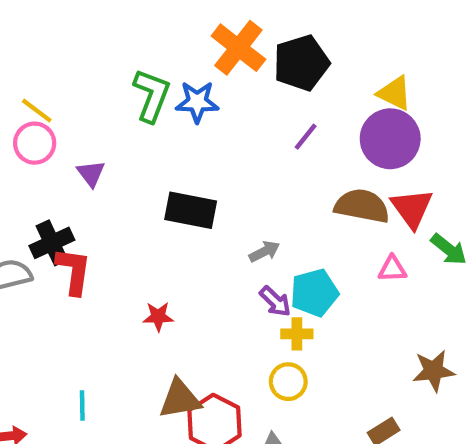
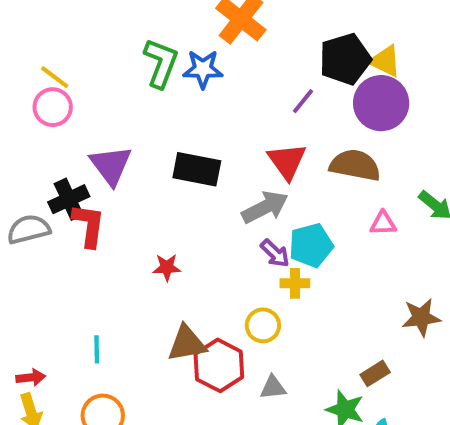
black pentagon: (301, 63) -> (345, 59), moved
purple triangle: (91, 173) -> (111, 165), moved, size x1.6
red triangle: (412, 208) -> (287, 161), moved
gray arrow: (264, 252) -> (265, 207), size x1.6
yellow circle: (288, 382) -> (263, 325), moved

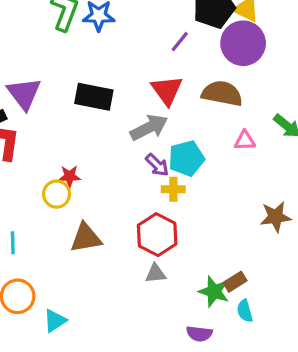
yellow circle: (263, 325) -> (57, 194), moved
red hexagon: (219, 365) -> (157, 235), moved
brown rectangle: (375, 373) -> (235, 282), moved

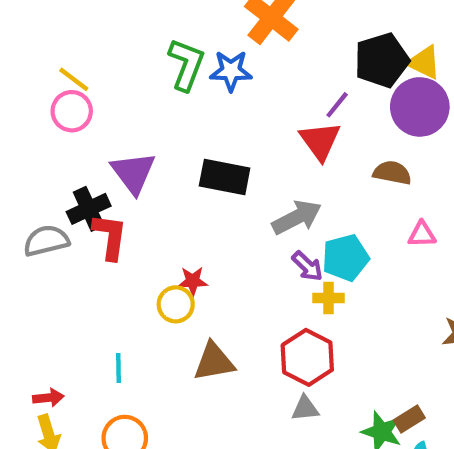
red triangle: (167, 90) -> (320, 141), moved
brown semicircle: (222, 94) -> (392, 173), size x0.7

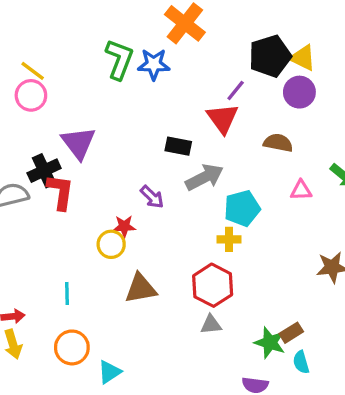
purple circle: (420, 107) -> (299, 92), size x0.7
black rectangle: (225, 177) -> (178, 146), moved, size x0.7
purple arrow: (307, 266) -> (152, 197), moved

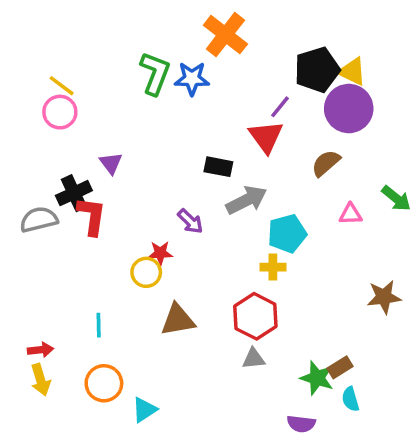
purple circle: (299, 92) -> (349, 109), size x1.4
purple triangle: (78, 143) -> (111, 163), size x0.6
brown semicircle: (278, 143) -> (326, 163), turned -52

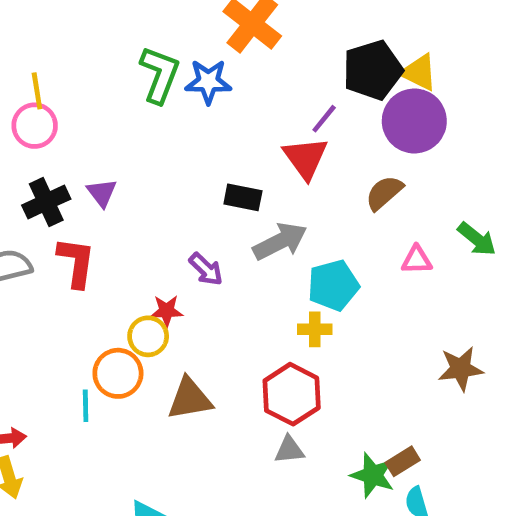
yellow line: (62, 86) -> (37, 91), turned 44
black cross: (74, 193) -> (46, 202), moved
orange circle: (104, 383) -> (118, 373), moved

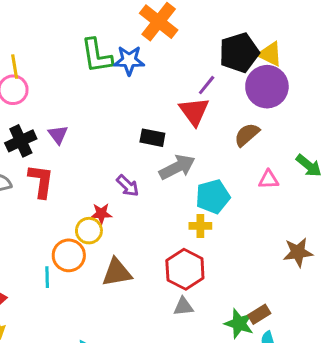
green L-shape: (160, 75) -> (97, 56), turned 150

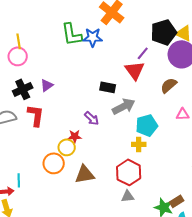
purple triangle: (58, 135) -> (47, 85), turned 32
cyan line: (47, 277) -> (19, 180), moved

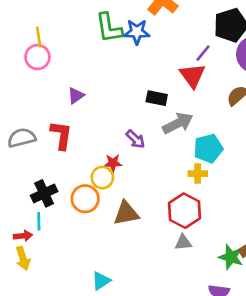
black cross: (23, 89) -> (44, 193), moved

